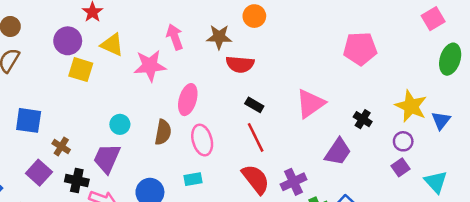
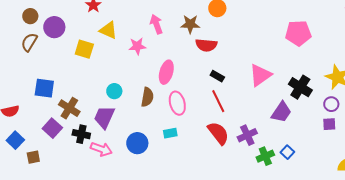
purple circle: (68, 41) -> (54, 27), moved
pink star: (150, 66) -> (137, 46), size x0.7
black cross: (363, 119) -> (300, 87), size x1.6
brown cross: (61, 147) -> (69, 108), size x1.5
purple square: (401, 167) -> (329, 124), turned 32

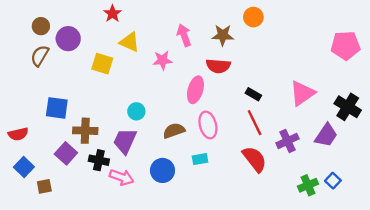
red semicircle: (206, 45) -> (218, 66), moved
brown semicircle: (147, 97) -> (174, 131), moved, turned -120
brown cross: (69, 108) -> (85, 131), turned -30
purple cross: (247, 135) -> (287, 141), moved

